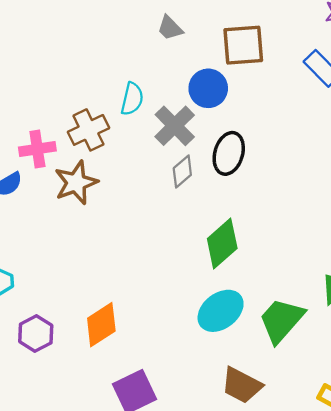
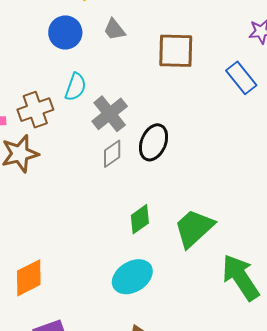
blue circle: (208, 88) -> (65, 32), moved
green diamond: (222, 244) -> (140, 219), size x0.7
green trapezoid: (282, 320) -> (194, 228), moved

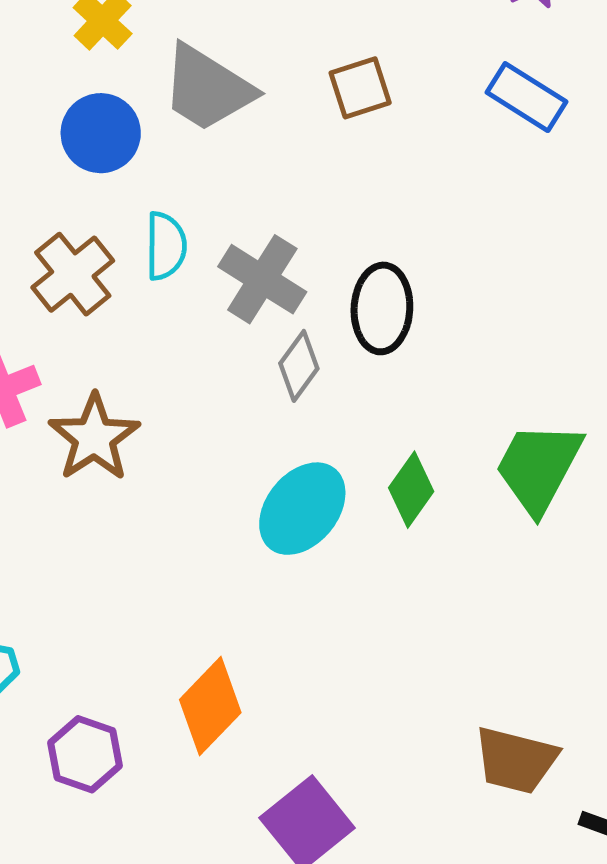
gray trapezoid: (114, 29) -> (207, 88), size x1.8
brown square: (176, 51) -> (360, 88), size x0.7
brown cross: (35, 110) -> (73, 274), moved
cyan ellipse: (132, 277) -> (302, 509), moved

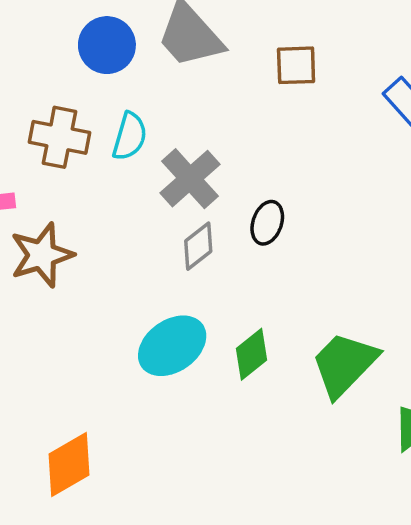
brown cross: (73, 274) -> (59, 137), turned 34
black ellipse: (382, 308) -> (267, 223), size x0.7

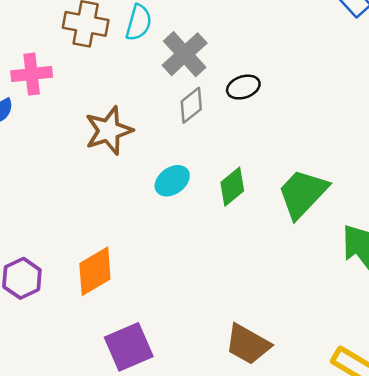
black ellipse: (267, 223) -> (243, 87), turned 52
brown star: (42, 255) -> (109, 131), moved
cyan ellipse: (172, 346) -> (172, 181), size x0.7

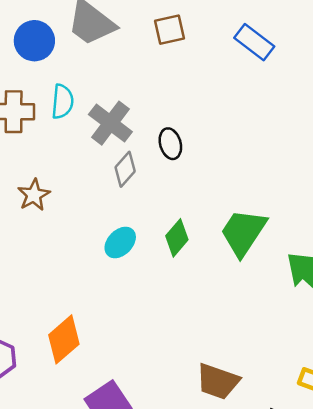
black ellipse: (243, 87) -> (170, 144), turned -76
brown star: (109, 131) -> (34, 195), moved, size x0.7

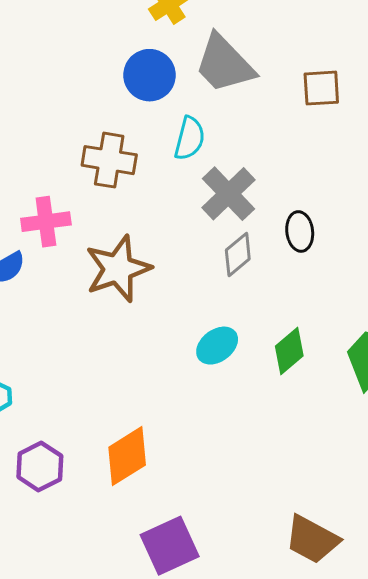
cyan semicircle: (62, 102) -> (189, 138), moved
brown star: (34, 195) -> (118, 269), size x1.6

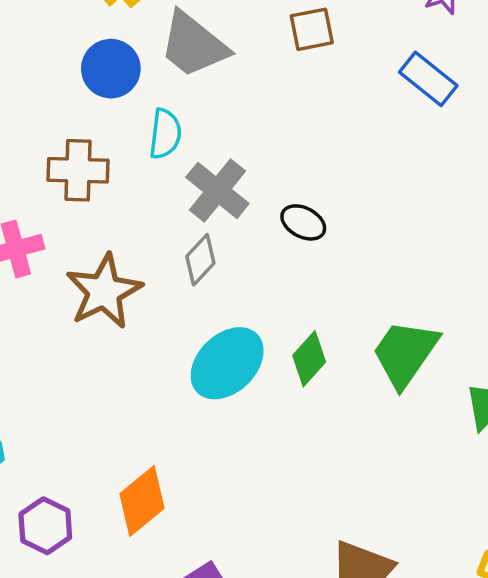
brown square: (321, 88) -> (312, 29), moved
black ellipse: (300, 231) -> (303, 222), turned -48
gray diamond: (238, 255) -> (200, 260), moved
cyan ellipse: (217, 346) -> (227, 363), size x1.6

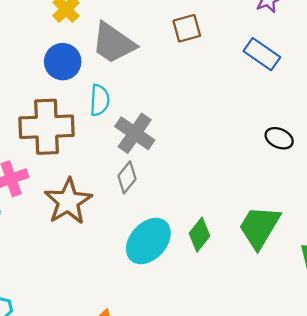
brown cross: (78, 170) -> (47, 127), size x1.4
black ellipse: (303, 222) -> (279, 138), moved

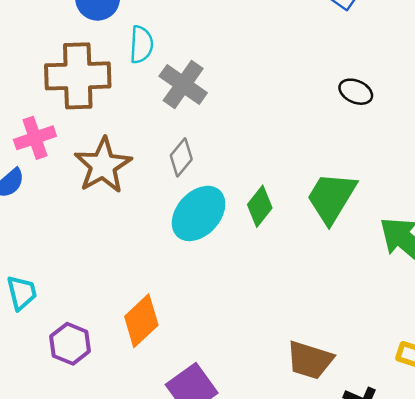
gray diamond: (127, 177) -> (181, 157), moved

